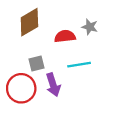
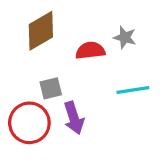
cyan line: (79, 65) -> (133, 90), moved

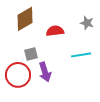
gray star: (125, 37) -> (87, 23), moved

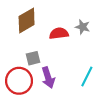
gray star: (87, 23) -> (83, 27), moved
cyan line: (81, 55) -> (87, 76), moved, turned -54

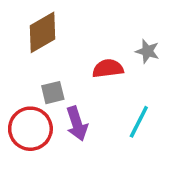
gray star: (83, 27) -> (147, 51), moved
red semicircle: (59, 33) -> (108, 68), moved

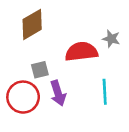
red semicircle: (108, 68) -> (81, 52), size x1.4
cyan line: (139, 122) -> (105, 92), turned -30

